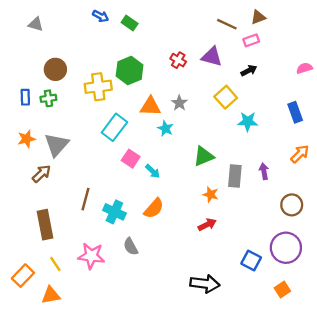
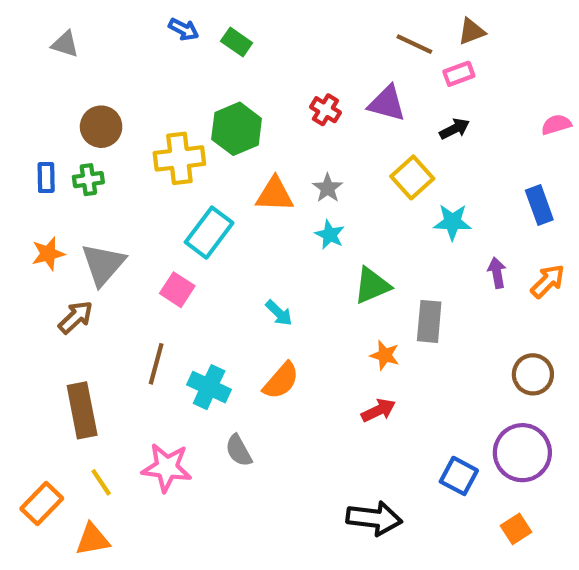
cyan star: (165, 128) -> (330, 235), moved
pink square: (131, 159) -> (177, 290), moved
purple arrow: (264, 171) -> (497, 273), moved

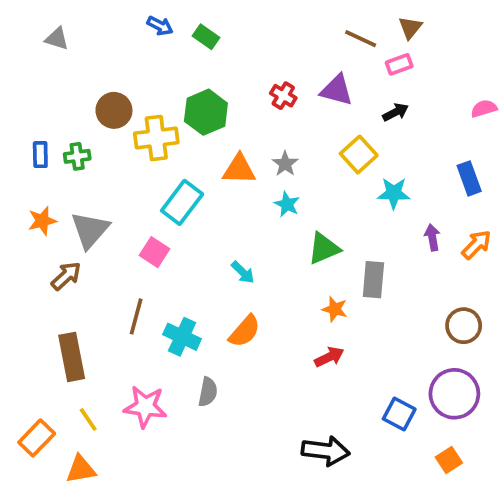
brown triangle: (472, 31) -> (410, 28), turned -30
brown circle: (101, 127) -> (114, 110), moved
gray semicircle: (239, 451) -> (208, 392), turned -140

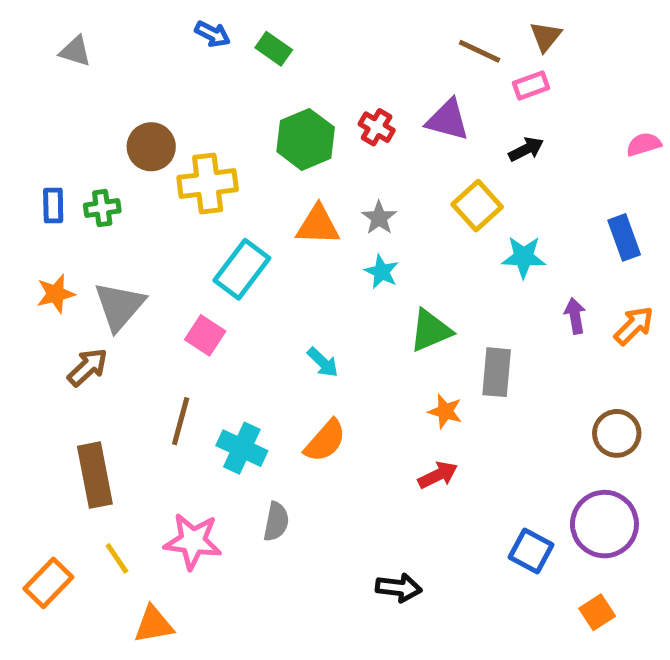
green hexagon: (206, 112) -> (306, 139), moved
black arrow: (326, 451) -> (399, 588), moved, size x0.7
orange triangle: (81, 469) -> (154, 625), moved

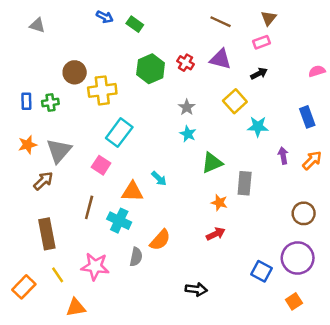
brown line: (480, 51) -> (220, 22), moved
orange triangle: (318, 225) -> (132, 192), moved
orange semicircle: (325, 441) -> (160, 240), moved

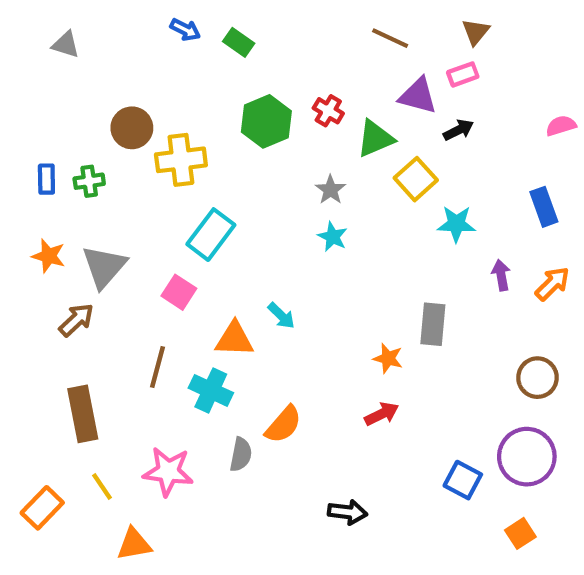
purple triangle: (220, 59) -> (418, 96), moved
orange star: (28, 145) -> (49, 256), turned 30
green triangle: (212, 163) -> (375, 139), moved

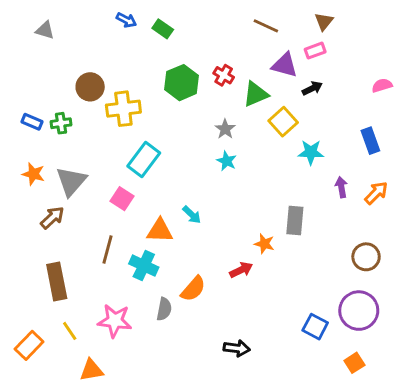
blue rectangle: (46, 179) -> (32, 122), turned -66
red arrow: (382, 414) -> (241, 270), moved

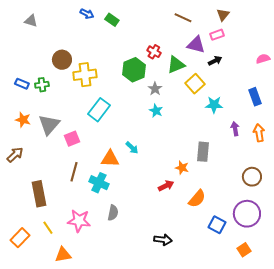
green hexagon: (182, 83) -> (134, 70), moved
orange arrow: (376, 193) -> (259, 133), turned -54
pink square: (122, 199) -> (72, 139), moved, turned 35
brown arrow: (52, 218) -> (15, 155), moved
orange semicircle: (193, 289) -> (197, 199), moved

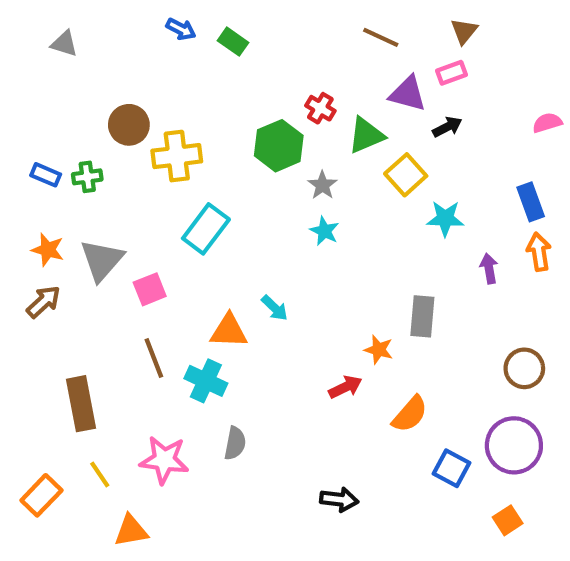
orange arrow: (259, 133) -> (539, 252), moved
brown arrow: (15, 155) -> (44, 302), moved
brown line: (74, 172) -> (154, 358), turned -36

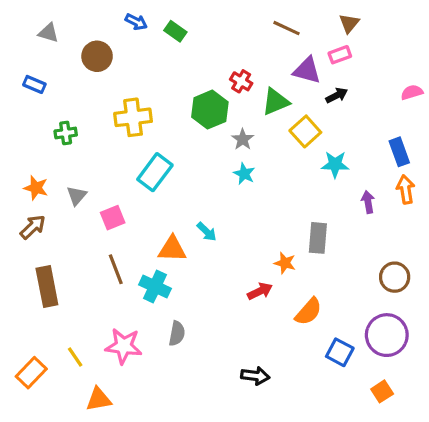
brown circle: (129, 125) -> (97, 56), moved
blue rectangle: (46, 175) -> (34, 84), moved
gray triangle: (102, 260) -> (77, 196), size x0.6
brown rectangle: (81, 404) -> (47, 287), moved

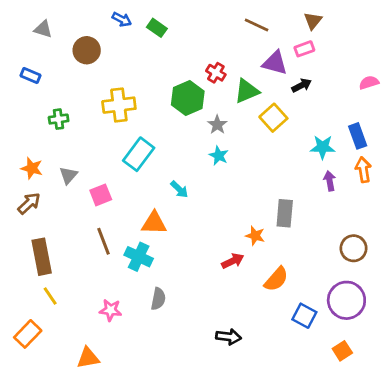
cyan star: (335, 164) -> (323, 147), moved
cyan arrow: (207, 232) -> (179, 189), moved
pink star: (124, 346) -> (111, 310), size x0.7
yellow line: (75, 357) -> (50, 296), moved

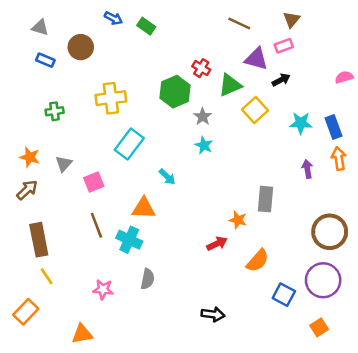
blue rectangle: (30, 76) -> (45, 60), moved
cyan star: (323, 147) -> (301, 123), moved
brown circle: (354, 248) -> (330, 232), size x1.4

